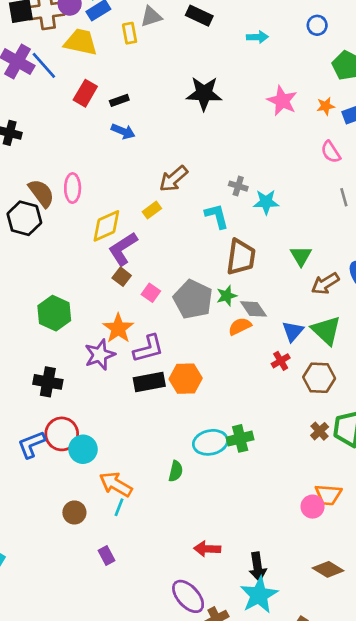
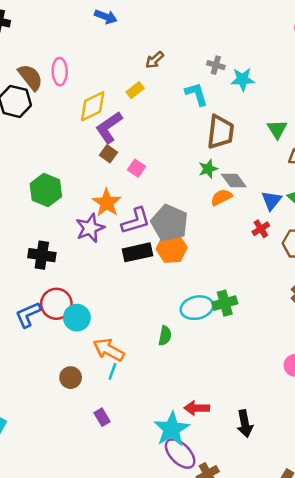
brown arrow: (173, 179) -> (155, 60), size x0.7
gray pentagon: (193, 299) -> (169, 223), moved
cyan star: (259, 595) -> (172, 429), moved

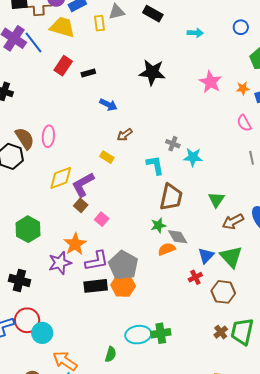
blue arrow: (106, 17) -> (108, 105), moved
yellow rectangle: (135, 90) -> (107, 157), turned 64
yellow diamond: (93, 106) -> (61, 178), moved

